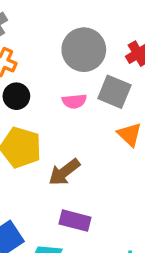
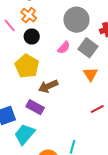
pink semicircle: (74, 101) -> (64, 48), turned -56
purple rectangle: (75, 221) -> (35, 107), moved

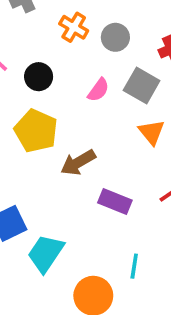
orange cross: (29, 15) -> (74, 27), moved
gray circle: (76, 20) -> (115, 37), size x0.6
purple rectangle: (35, 107) -> (115, 201), moved

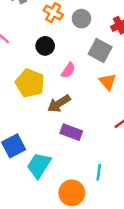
black circle: (39, 77) -> (45, 46), moved
pink semicircle: (98, 90) -> (68, 70), moved
purple rectangle: (115, 201) -> (71, 132), moved

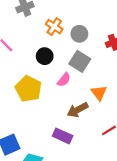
gray square: (100, 50) -> (80, 61), moved
brown arrow: (59, 104) -> (78, 110), moved

